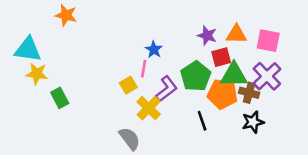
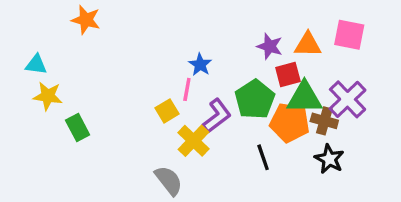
pink square: (268, 41) -> (349, 35), moved
cyan triangle: (28, 50) -> (36, 65), size x0.6
black star: (253, 122) -> (329, 159), turned -30

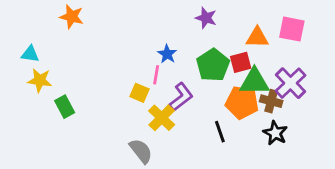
purple star: (270, 46) -> (206, 18), moved
green pentagon: (255, 99) -> (213, 65), moved
yellow square: (167, 111) -> (139, 93), turned -36

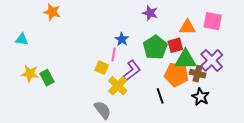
yellow star: (40, 80) -> (30, 74), moved

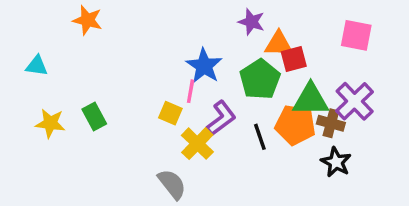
orange triangle: (187, 27) -> (279, 44), moved
blue star: (122, 39) -> (204, 66), size x1.5
red square: (175, 45) -> (294, 59), moved
green rectangle: (47, 78) -> (94, 117), moved
black line: (160, 96) -> (260, 137), moved

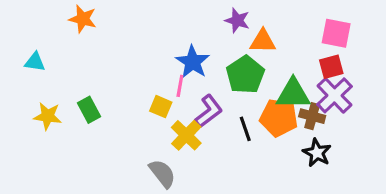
red square: (294, 59) -> (331, 67), moved

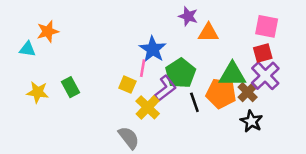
orange star: (83, 19) -> (48, 31), moved, turned -30
green pentagon: (245, 75) -> (181, 73), moved
brown cross: (312, 116) -> (248, 92), turned 30

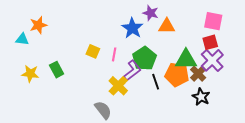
blue star: (153, 49) -> (132, 28), moved
yellow square: (127, 85) -> (93, 51), moved

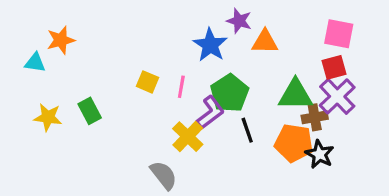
brown cross: (198, 74) -> (315, 117), turned 35
orange pentagon: (177, 75) -> (294, 143), moved

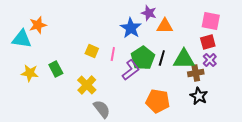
cyan triangle: (35, 63) -> (22, 39), size x1.5
purple cross: (337, 96) -> (210, 60), size x0.6
black line: (247, 130) -> (162, 58), moved, turned 35
yellow cross: (188, 137) -> (87, 85), moved
orange pentagon: (294, 143) -> (158, 101), moved

